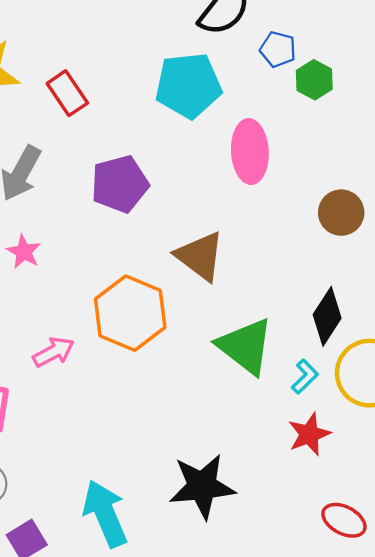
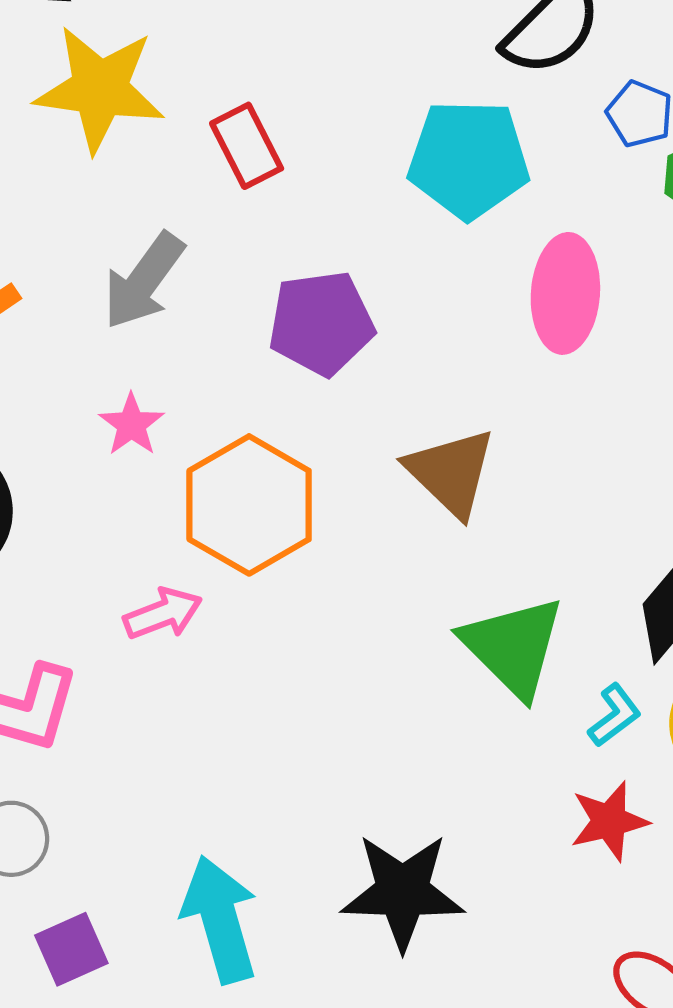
orange hexagon: (130, 313) -> (249, 505), moved

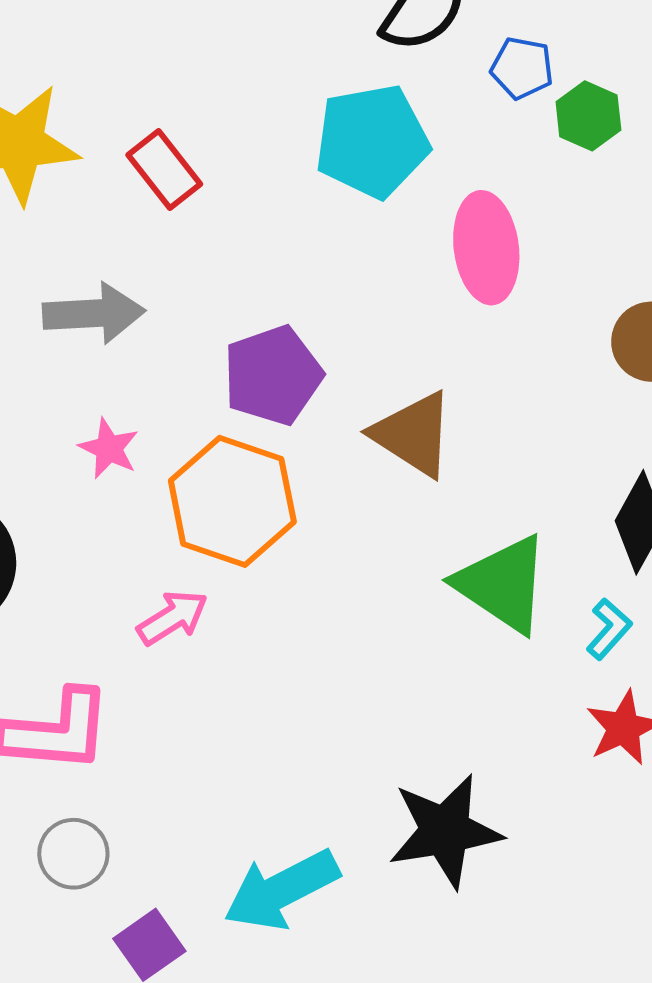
gray arrow: (144, 281) -> (94, 313), turned -118
purple pentagon: (321, 323) -> (273, 375), moved
cyan arrow: (220, 919) -> (281, 890), turned -90

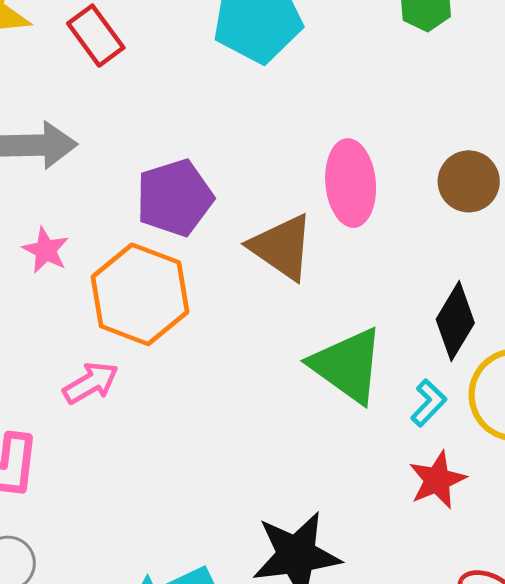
pink ellipse: (486, 248) -> (351, 183), moved

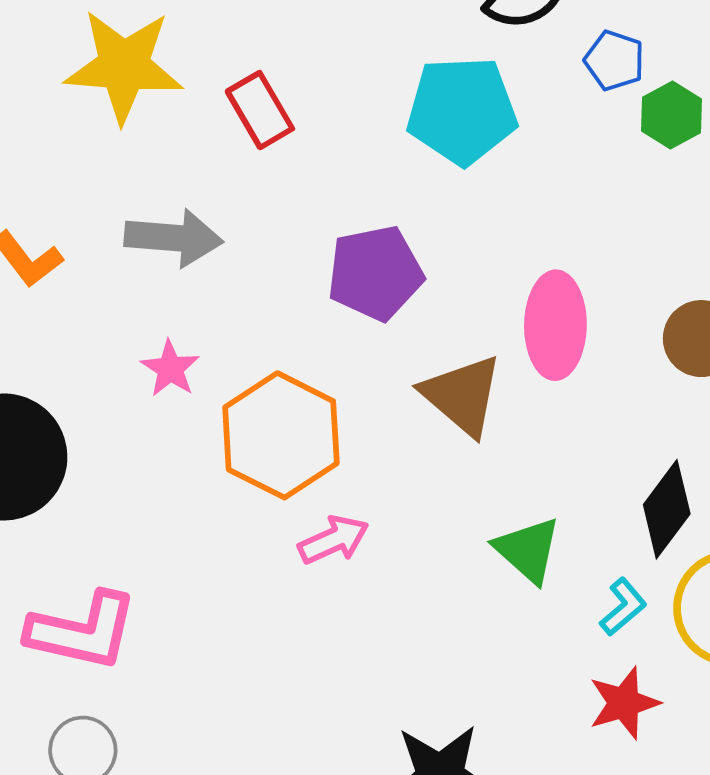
purple pentagon: (175, 198) -> (375, 273), moved
green triangle: (347, 365) -> (528, 550), size x0.7
pink arrow: (91, 383) -> (334, 540), moved

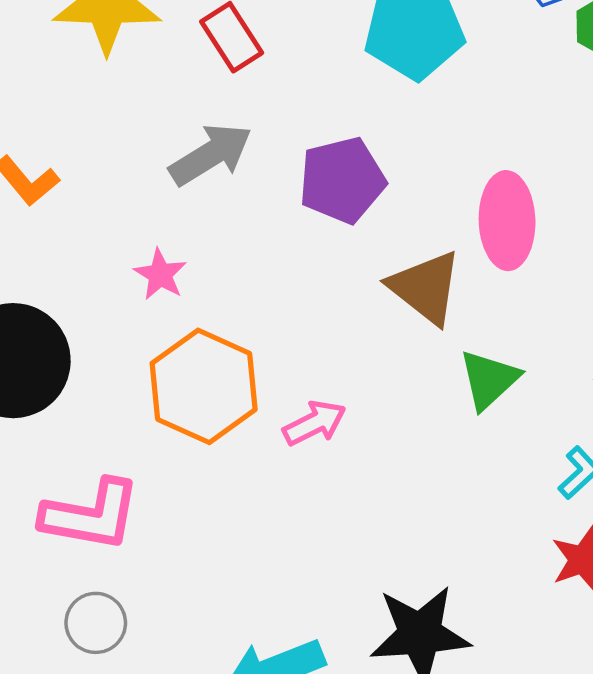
gray arrow: (174, 238) -> (211, 154), moved, turned -34
orange hexagon: (281, 435) -> (204, 386), moved
green triangle: (528, 550) -> (489, 380), moved, turned 38

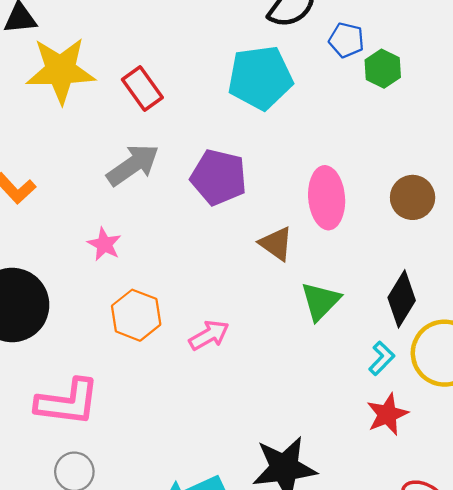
purple pentagon: (342, 180) -> (219, 177), turned 30
brown triangle: (425, 287) -> (276, 244), size x0.7
orange hexagon: (204, 386) -> (136, 315), size x0.7

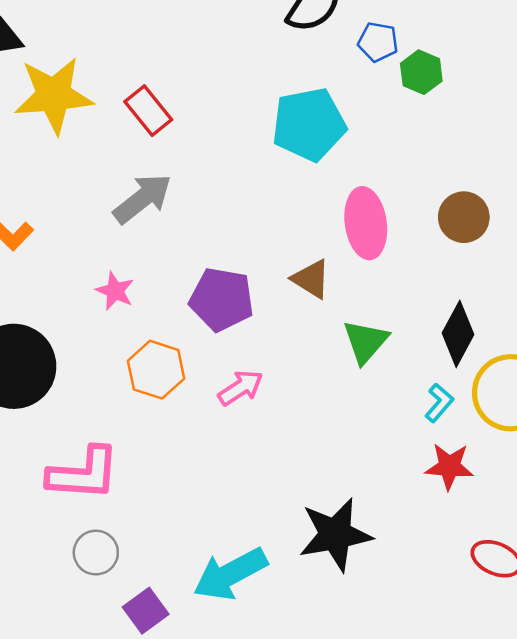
cyan pentagon: (260, 78) -> (309, 124), moved
purple pentagon: (219, 177) -> (222, 299), moved
red star: (387, 414) -> (449, 466), turned 30

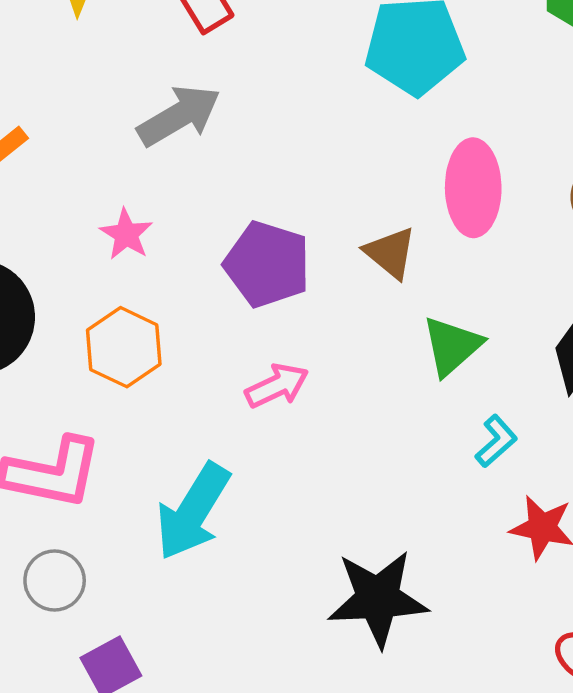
orange hexagon: (156, 370) -> (124, 347), moved
cyan L-shape: (439, 403) -> (496, 441), moved
cyan arrow: (230, 574) -> (193, 512), moved, turned -38

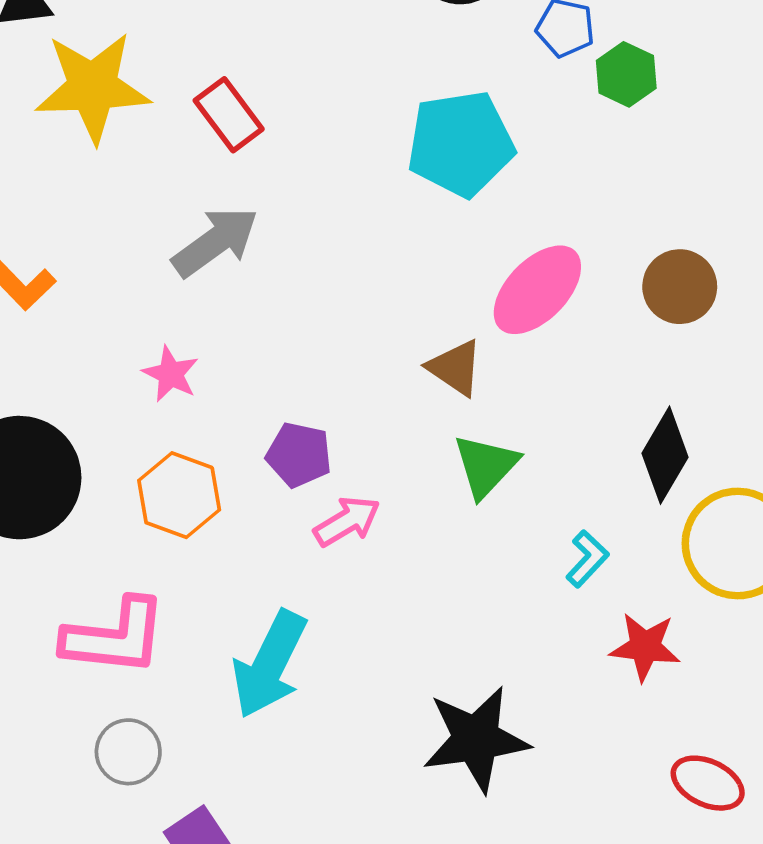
pink ellipse: (473, 188) -> (537, 290), turned 50
purple pentagon: (267, 264) -> (299, 455), moved, size x0.7
green triangle: (452, 346) -> (486, 466), moved

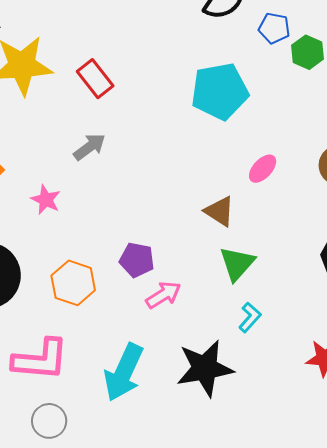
gray arrow: (215, 242) -> (90, 147), size x0.7
pink ellipse: (537, 290) -> (263, 169), size x0.6
pink star: (171, 374) -> (46, 200), moved
cyan L-shape: (587, 559) -> (250, 317), moved
black star: (476, 739) -> (205, 368), moved

